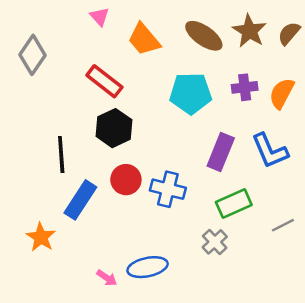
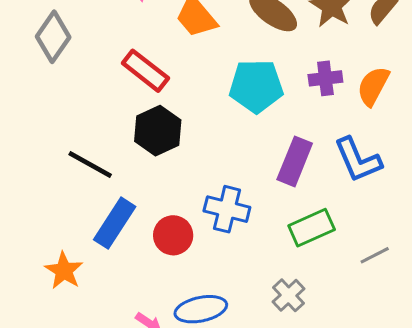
black line: (61, 154) -> (90, 165), turned -57
red circle: (126, 180) -> (173, 235), moved
gray cross: (215, 242) -> (289, 295), moved

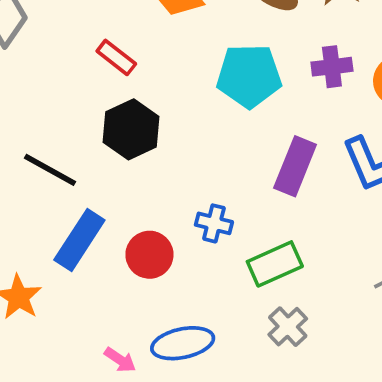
red rectangle: (145, 71) -> (116, 57), size x0.7
blue cross: (227, 209) -> (214, 223), size x0.7
green rectangle: (312, 228) -> (275, 264), moved

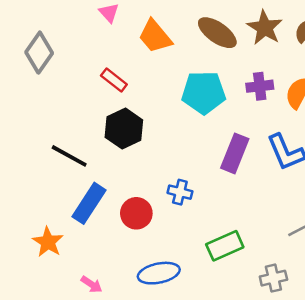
green rectangle: (275, 264) -> (225, 246), moved
gray cross: (288, 327) -> (273, 278), moved, turned 30
pink arrow: (120, 360) -> (91, 284), moved

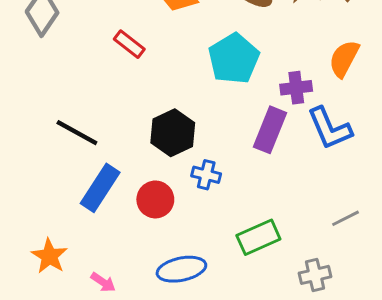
purple cross: (260, 86) -> (296, 88), moved
cyan pentagon: (204, 92) -> (234, 59), turned -30
black hexagon: (124, 129) -> (173, 133), moved
orange star: (48, 242) -> (49, 256), moved

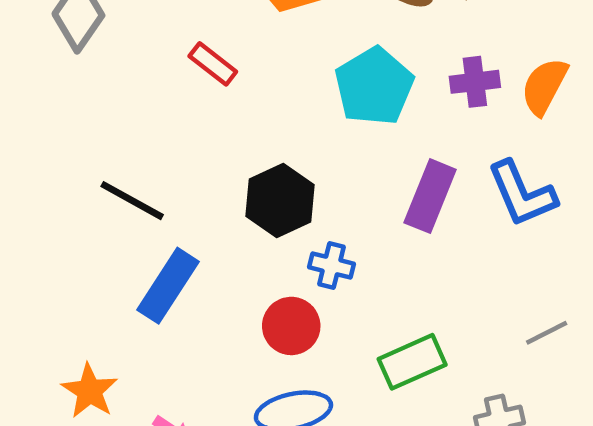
purple cross: (296, 88) -> (475, 82), moved
red circle: (155, 199) -> (291, 326), moved

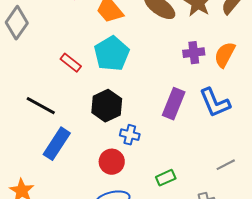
red rectangle: (213, 64) -> (71, 63), moved
cyan pentagon: (374, 86) -> (112, 54), moved
green rectangle: (412, 362) -> (166, 178), size x0.7

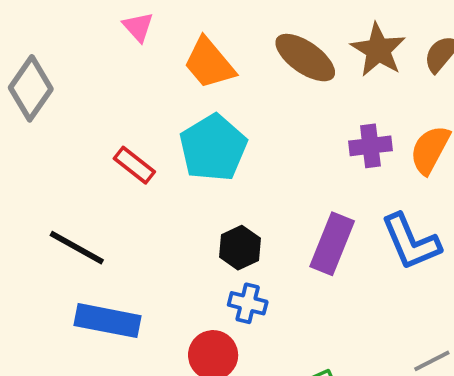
black hexagon: (107, 106) -> (240, 248), moved, size x0.7
blue rectangle: (57, 144) -> (108, 321), turned 68

